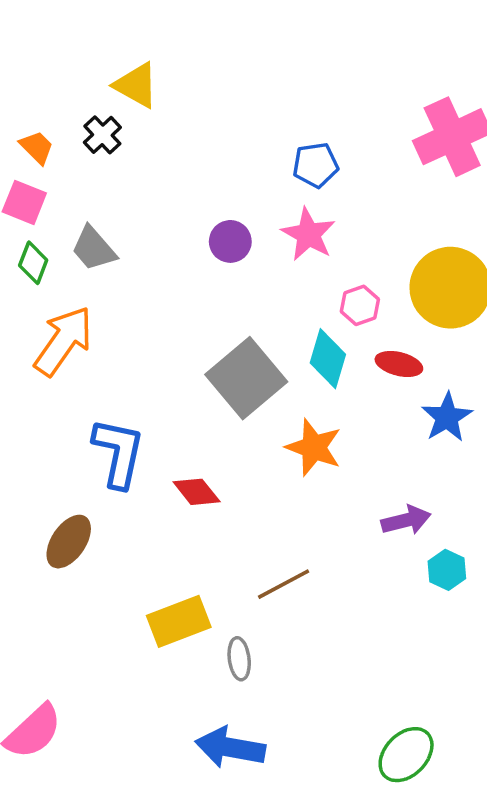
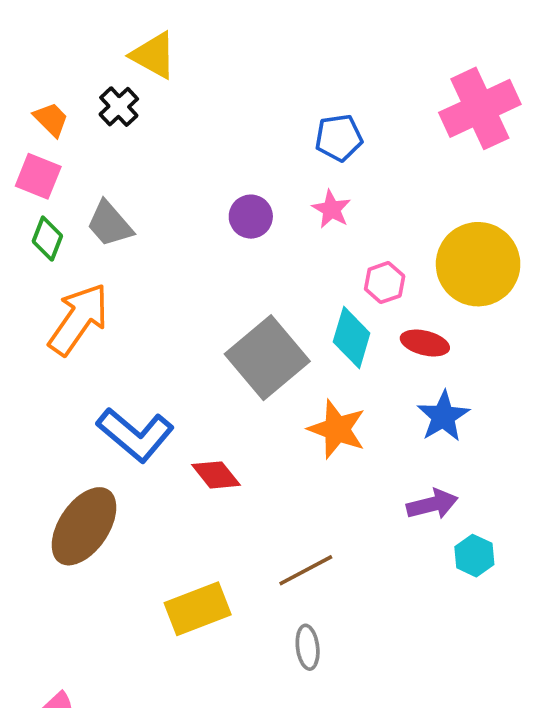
pink star: (308, 234) -> (331, 209), size x0.7
blue star: (447, 417) -> (443, 416), moved
blue L-shape: (118, 453) -> (135, 435), turned 118
brown ellipse: (69, 542) -> (84, 526), size x1.4
gray ellipse: (239, 659) -> (308, 647), moved

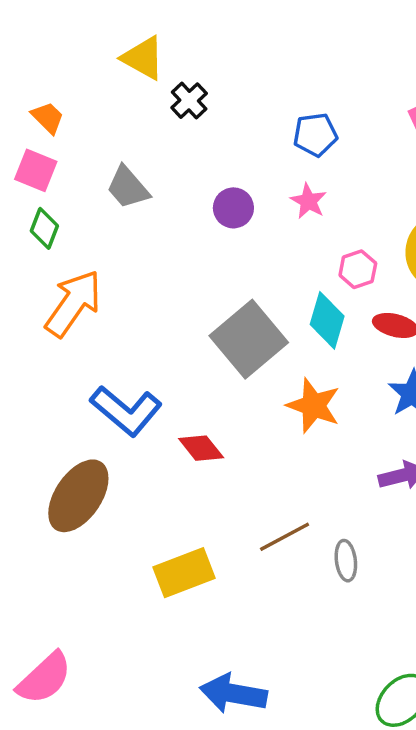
black cross: (119, 107) -> (189, 101), moved
gray trapezoid: (110, 224) -> (128, 187), moved
gray ellipse: (308, 647) -> (346, 561), moved

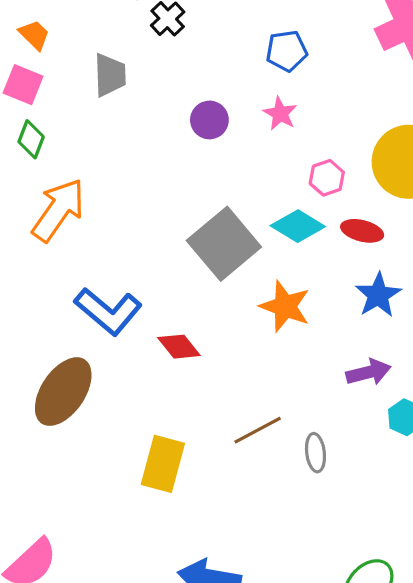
gray trapezoid: (128, 187) -> (110, 75), moved, turned -141
cyan diamond: (327, 320) -> (298, 226), turned -75
yellow rectangle: (184, 573) -> (163, 464), turned -54

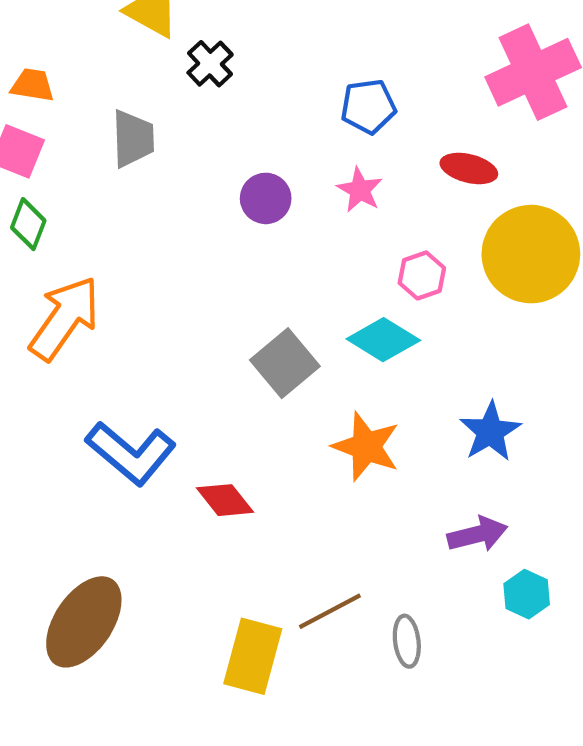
orange trapezoid: (34, 35) -> (32, 85), turned -36
red ellipse: (362, 231) -> (469, 168), moved
gray square: (224, 244) -> (285, 363), size x0.7
brown ellipse: (63, 392) -> (84, 622), moved
yellow rectangle: (163, 464) -> (253, 656), moved

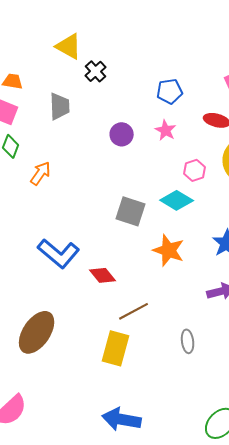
orange arrow: (65, 318) -> (41, 173), moved, size x0.6
gray square: (285, 363) -> (131, 211), turned -32
brown line: (330, 611) -> (134, 311), moved

